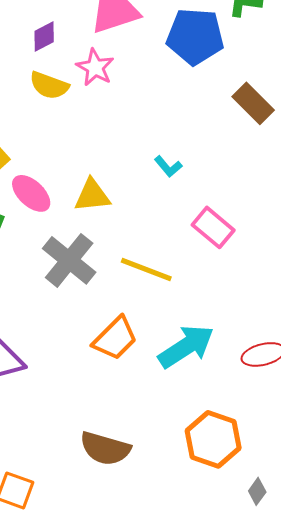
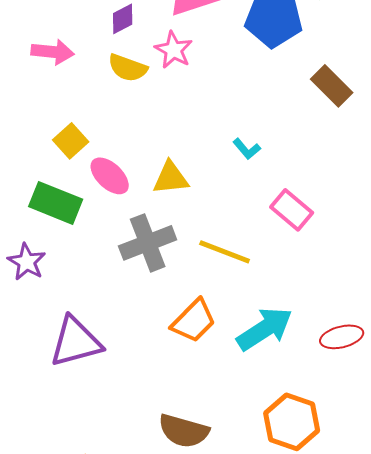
gray cross: (69, 260) -> (148, 243), turned 30

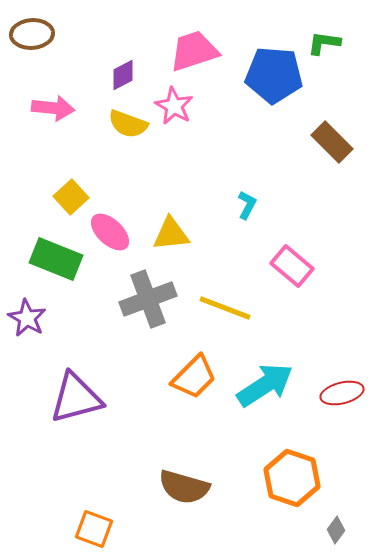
cyan L-shape: (247, 149) -> (247, 205), turned -112

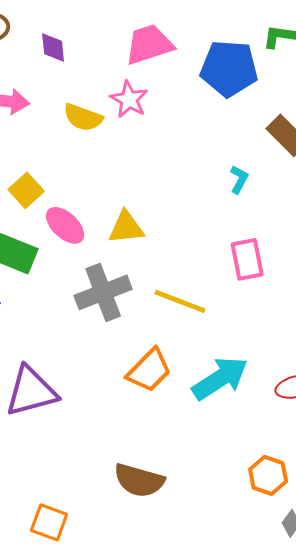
purple diamond: (123, 75) -> (53, 47), moved, turned -68
cyan L-shape: (247, 205) -> (239, 179), moved
pink rectangle: (292, 266) -> (247, 259), turned 39
orange hexagon: (292, 478) -> (268, 475), moved, size x0.7

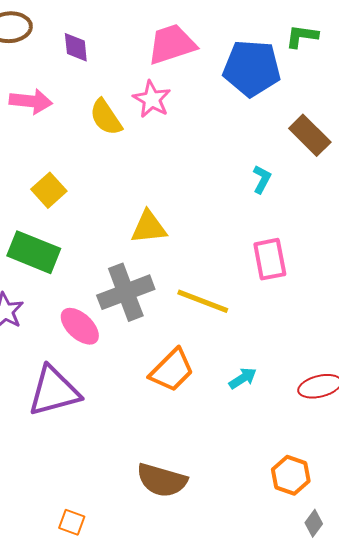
yellow semicircle: (83, 117) -> (106, 117), turned 36
pink ellipse: (65, 225) -> (80, 326), moved
cyan arrow: (220, 378) -> (243, 378), size x0.5
orange square: (49, 522) -> (72, 522), size x0.7

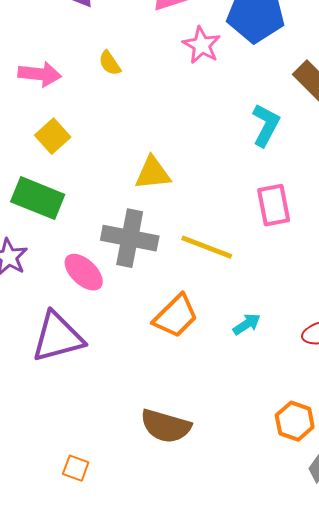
pink star: (152, 99) -> (202, 45), moved
pink arrow: (31, 101) -> (40, 74), moved
yellow semicircle: (106, 117) -> (110, 63), size x0.7
cyan L-shape: (262, 179) -> (266, 125), size x1.5
gray cross: (126, 292) -> (130, 238), turned 32

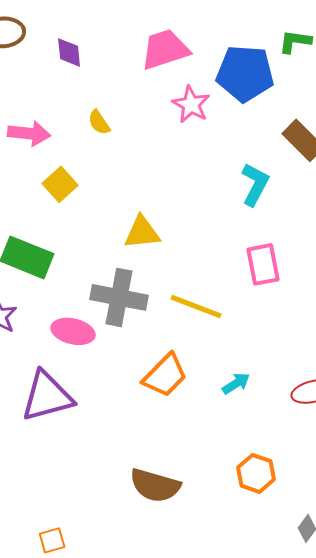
yellow square: (53, 136) -> (60, 184), moved
pink ellipse: (84, 272) -> (73, 331), turned -30
orange hexagon: (295, 421) -> (256, 473), moved
orange square: (76, 468) -> (52, 540), moved, turned -36

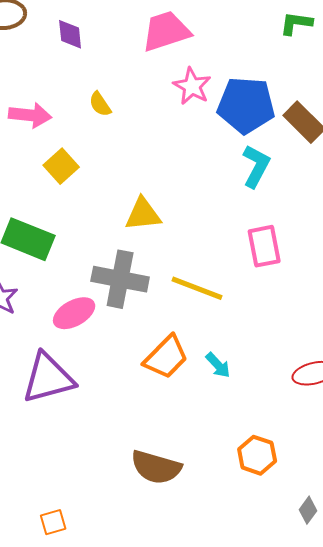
blue pentagon: (245, 73) -> (246, 105), moved
pink ellipse: (73, 331) -> (74, 313), turned -42
cyan arrow: (236, 383) -> (218, 365), moved, turned 80

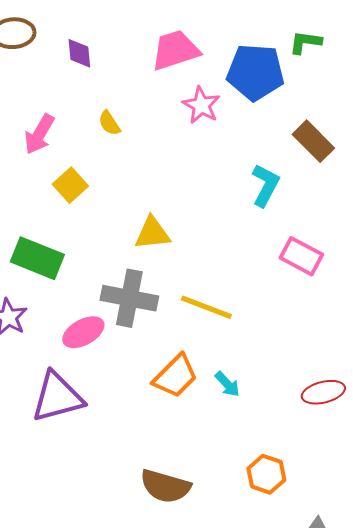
blue pentagon: (246, 105) -> (255, 72), moved
pink arrow: (30, 115) -> (39, 134), turned 114
pink rectangle: (264, 246) -> (301, 256), moved, turned -51

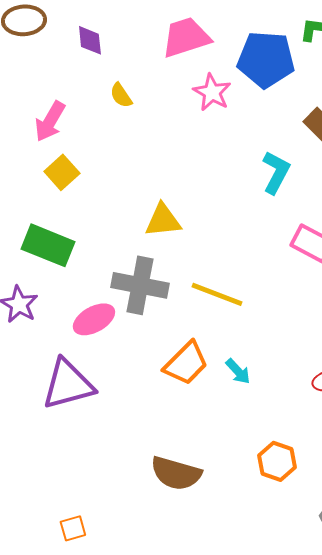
yellow semicircle: (109, 123) -> (121, 95), moved
yellow square: (70, 185) -> (62, 172), moved

